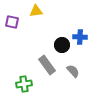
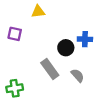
purple square: (12, 22) -> (15, 34), moved
green cross: (24, 84) -> (15, 88), moved

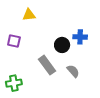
yellow triangle: (38, 12) -> (29, 15), moved
purple square: (15, 34) -> (14, 41), moved

